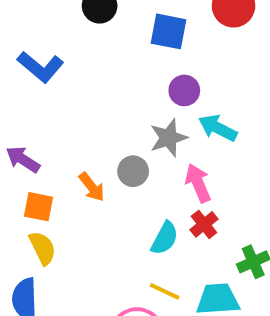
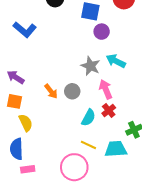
purple circle: (184, 90) -> (102, 32), moved
gray star: (169, 138) -> (90, 66), turned -30
gray circle: (133, 171) -> (72, 91), moved
orange square: (39, 207) -> (15, 101), moved

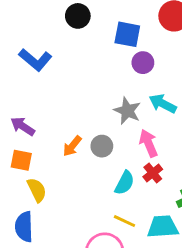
orange arrow: (51, 91) -> (72, 146), turned 77

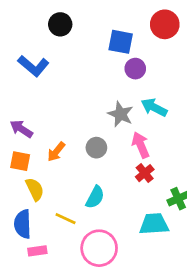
black circle: (78, 16) -> (60, 24), moved
orange arrow: (72, 146) -> (56, 152), moved
cyan semicircle: (125, 183) -> (95, 197), moved
yellow line: (125, 221) -> (66, 219), moved

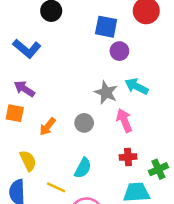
purple arrow: (21, 129) -> (24, 89), moved
orange square: (20, 161) -> (15, 113), moved
red cross: (145, 173) -> (128, 157), moved, turned 35

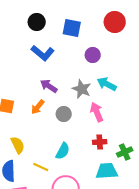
blue square: (106, 27) -> (72, 28), moved
blue L-shape: (27, 49) -> (43, 53), moved
purple arrow: (24, 89) -> (49, 86), moved
orange arrow: (48, 127) -> (38, 107), moved

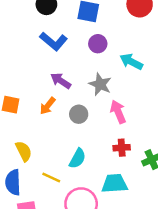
purple circle: (93, 55) -> (98, 44), moved
cyan arrow: (107, 84) -> (131, 62), moved
cyan trapezoid: (107, 171) -> (115, 184), moved

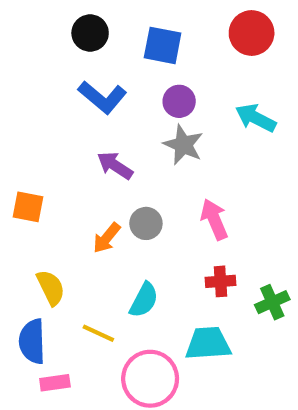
cyan arrow: (131, 62) -> (256, 118), moved
gray star: (100, 84) -> (183, 145), moved
orange arrow: (48, 106) -> (107, 238), moved

